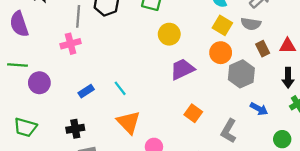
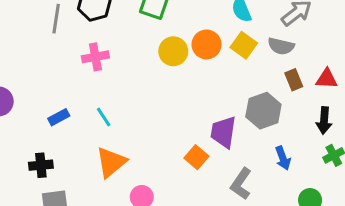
pink cross: (71, 44) -> (95, 57), moved
orange circle: (221, 53) -> (207, 44), moved
purple trapezoid: (182, 69) -> (223, 132), moved, turned -60
blue arrow: (259, 109) -> (283, 158), turned 36
orange triangle: (129, 122) -> (111, 162), turned 30

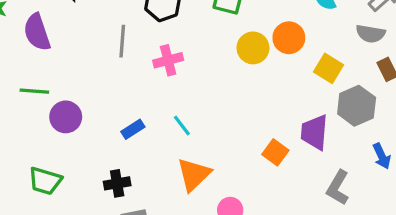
gray line: (56, 19) -> (122, 41), moved
yellow square: (244, 45) -> (328, 68), moved
orange square: (196, 157) -> (275, 152), moved

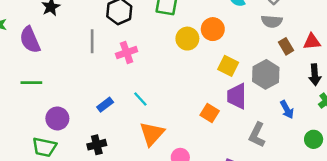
yellow square: (328, 68) -> (228, 66), moved
purple circle: (66, 117) -> (57, 118), moved

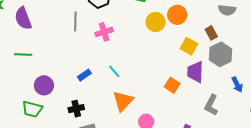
brown rectangle: (286, 46) -> (211, 33), moved

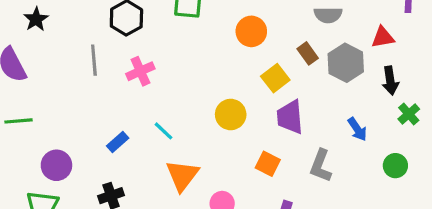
yellow circle: (156, 22) -> (231, 115), moved
yellow square: (189, 46) -> (275, 78), turned 30
gray hexagon: (220, 54) -> (346, 63), moved
orange square: (172, 85) -> (268, 164), moved

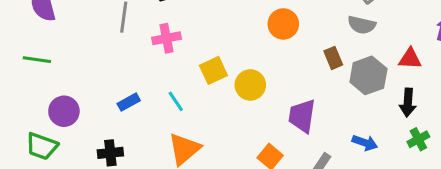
yellow square: (275, 78) -> (213, 70), moved
yellow circle: (231, 115) -> (250, 85), moved
blue arrow: (357, 129) -> (365, 143), turned -50

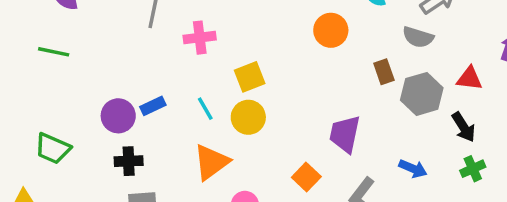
yellow circle: (250, 85) -> (248, 117), moved
black arrow: (408, 103) -> (464, 127), turned -40
purple circle: (64, 111) -> (118, 116), moved

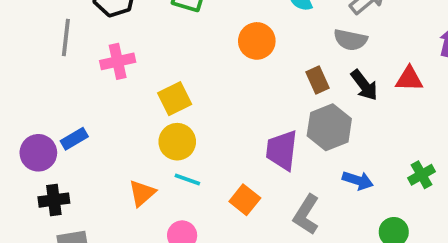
gray hexagon: (422, 94) -> (329, 127), moved
cyan line: (205, 109) -> (187, 179), moved, turned -35
black arrow: (464, 127) -> (364, 85), moved
orange triangle: (211, 162) -> (142, 193), size x0.7

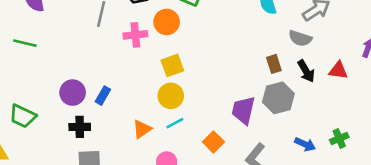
orange circle: (257, 41) -> (167, 22), moved
blue rectangle: (74, 139) -> (103, 96), moved, turned -36
cyan line: (187, 179) -> (175, 123), turned -54
blue arrow: (358, 180) -> (305, 144), moved

